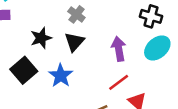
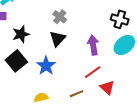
black star: (41, 38) -> (21, 34), moved

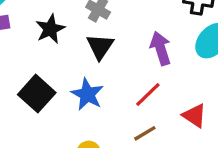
black star: (21, 34) -> (50, 29), moved
red line: (93, 72) -> (148, 94), moved

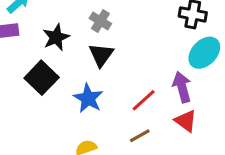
purple arrow: (161, 48) -> (182, 87), moved
black square: (37, 94) -> (42, 78), moved

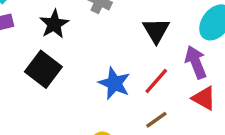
black triangle: (101, 55) -> (156, 30), moved
blue star: (88, 98) -> (114, 83), moved

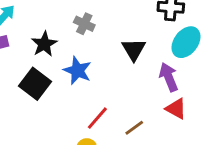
red line: (156, 81) -> (97, 118), moved
blue star: (114, 83) -> (77, 71), moved

